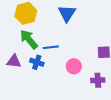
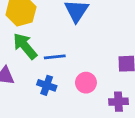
blue cross: (37, 62) -> (47, 85), moved

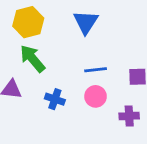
blue line: (55, 57) -> (96, 70), moved

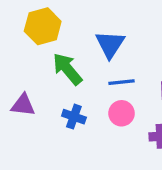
blue triangle: (86, 22) -> (110, 44), moved
green arrow: (32, 59) -> (67, 69), moved

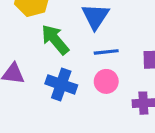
blue cross: (74, 117) -> (61, 84), size x1.4

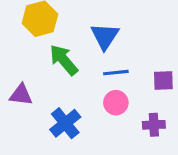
blue cross: (61, 84) -> (65, 123), moved, turned 32

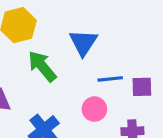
blue line: (116, 73) -> (110, 79), moved

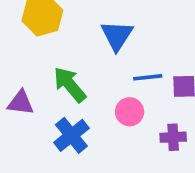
green arrow: (42, 66) -> (70, 85), moved

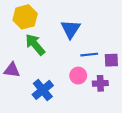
green arrow: (70, 85) -> (35, 45), moved
purple cross: (173, 137) -> (100, 83), moved

